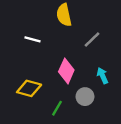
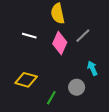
pink diamond: (66, 71) -> (60, 43), moved

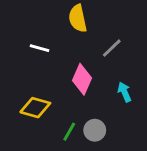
pink diamond: (60, 43) -> (82, 79), moved
gray circle: (77, 87) -> (95, 130), moved

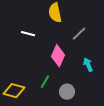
yellow diamond: (35, 108) -> (14, 91), moved
green line: (69, 132) -> (45, 82), moved

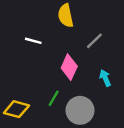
gray circle: (67, 92) -> (80, 110), size x1.5

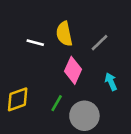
yellow semicircle: (66, 16) -> (64, 34), moved
yellow diamond: (16, 109) -> (18, 99), moved, turned -35

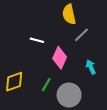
yellow semicircle: (64, 34) -> (69, 14), moved
white line: (35, 43) -> (37, 40), moved

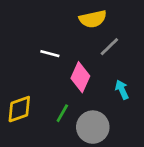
yellow semicircle: (69, 14) -> (93, 19), turned -90

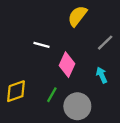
yellow semicircle: (93, 19) -> (77, 16), turned 140
gray line: (109, 47) -> (105, 43), moved

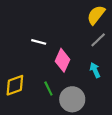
yellow semicircle: (77, 16) -> (96, 15), moved
green line: (52, 95) -> (48, 88), turned -56

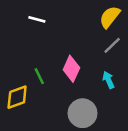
white line: (39, 42) -> (37, 19), moved
green line: (48, 88) -> (39, 76), moved

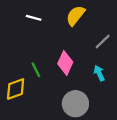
yellow semicircle: (110, 17) -> (75, 16), moved

